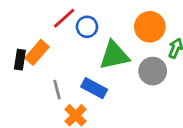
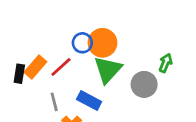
red line: (64, 18) -> (61, 67), moved
orange circle: (150, 27) -> (102, 43), moved
green triangle: (114, 55) -> (108, 70), turned -36

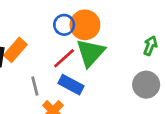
red line: (61, 67) -> (64, 58), moved
gray circle: (144, 84) -> (146, 85), moved

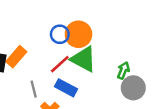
green arrow: (150, 46) -> (123, 70), moved
green triangle: (90, 53) -> (83, 59), turned -44

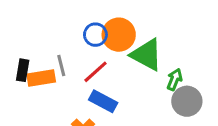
orange rectangle: (16, 57) -> (41, 78), moved, turned 40
green triangle: (83, 59) -> (147, 55), moved
gray line: (34, 89) -> (61, 66), moved

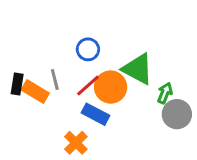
orange circle: (119, 35) -> (111, 87), moved
orange rectangle: (41, 78) -> (35, 92), turned 40

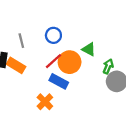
green triangle: (138, 69) -> (89, 49), size x0.6
gray line: (55, 80) -> (21, 41), moved

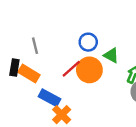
blue circle: (53, 35) -> (88, 42), moved
blue rectangle: (59, 81) -> (50, 98), moved

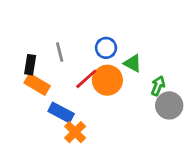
gray line: (35, 46) -> (60, 52), moved
black rectangle: (14, 67) -> (30, 65), moved

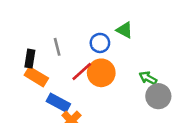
green triangle: (133, 63) -> (125, 30), moved
green arrow: (158, 86) -> (148, 78), turned -84

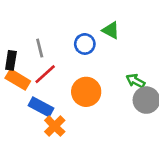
red line: (82, 72) -> (45, 74), moved
orange circle: (101, 73) -> (86, 92), moved

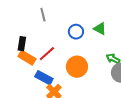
green triangle: (111, 30) -> (100, 29), moved
gray line: (40, 48) -> (43, 15), moved

